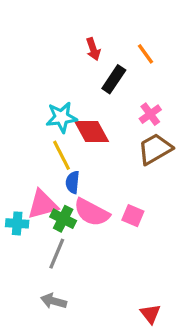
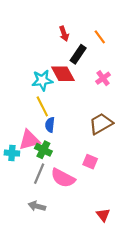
red diamond: (92, 132) -> (63, 74), moved
brown trapezoid: (155, 149) -> (101, 124), moved
pink semicircle: (92, 212) -> (63, 178), moved
pink square: (133, 216) -> (90, 162), moved

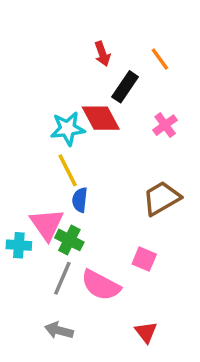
pink triangle: (29, 140) -> (47, 224), turned -50
red triangle: (103, 215) -> (146, 332), moved

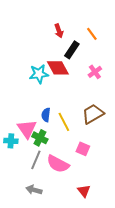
yellow line: (68, 170) -> (64, 122), moved

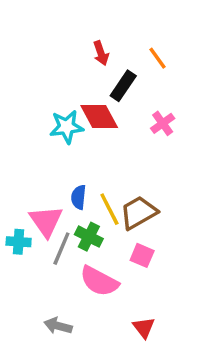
brown trapezoid: (93, 114) -> (139, 213), moved
green cross: (40, 138) -> (89, 237), moved
gray line: (36, 160) -> (61, 249), moved

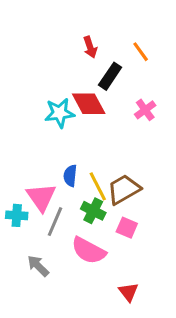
green cross: (89, 237) -> (93, 211), moved
gray arrow: (58, 326) -> (38, 266), moved, turned 30

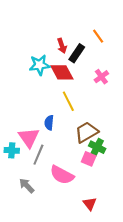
red arrow: (90, 47) -> (62, 46), moved
cyan star: (60, 113) -> (39, 65), moved
yellow line: (98, 186) -> (68, 101), moved
green cross: (93, 211) -> (97, 147), moved

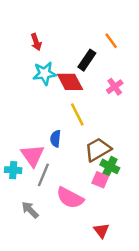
red arrow: (62, 46) -> (36, 42), moved

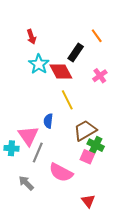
cyan star: (45, 73) -> (39, 64), turned -30

